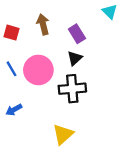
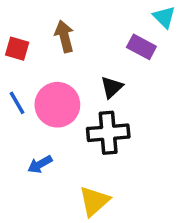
purple rectangle: (77, 34) -> (141, 47), moved, turned -30
blue arrow: (14, 110) -> (40, 164), moved

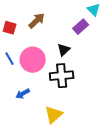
brown arrow: (64, 36) -> (37, 21), turned 60
purple rectangle: (141, 47) -> (81, 27), turned -70

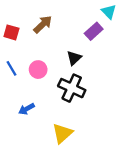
pink circle: (33, 60) -> (38, 70), size x0.6
black cross: (62, 76) -> (72, 88), turned 30

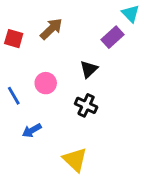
blue line: (11, 68) -> (14, 96), moved
black cross: (72, 88) -> (86, 105), size x0.7
yellow triangle: (62, 133) -> (75, 160), turned -35

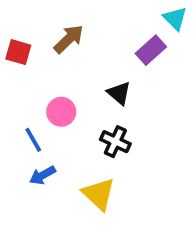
black triangle: (89, 69) -> (119, 93), turned -36
blue line: (14, 96) -> (33, 140), moved
yellow triangle: (75, 160) -> (99, 194), moved

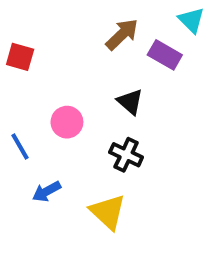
brown arrow: (69, 39) -> (122, 34), moved
purple rectangle: (151, 50) -> (165, 55), turned 72
blue line: (33, 140) -> (20, 147), moved

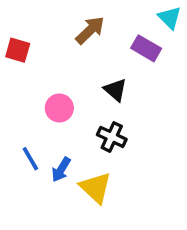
brown arrow: (122, 34) -> (90, 30), moved
blue line: (20, 147) -> (30, 159), moved
blue arrow: (47, 191) -> (61, 169), moved, turned -30

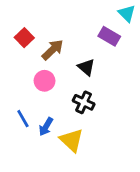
brown arrow: (90, 30) -> (53, 50), moved
red square: (18, 50) -> (24, 38), moved, turned 30

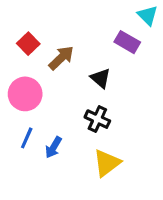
pink circle: (45, 81) -> (25, 94), moved, size x1.4
blue line: (23, 119) -> (27, 138), turned 54
yellow triangle: (71, 140) -> (107, 163), moved, turned 40

